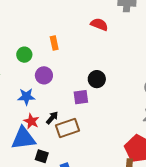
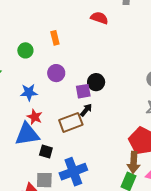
purple circle: (44, 75) -> (56, 73), moved
black circle: (97, 79) -> (96, 82), moved
black arrow: (52, 118) -> (86, 110), moved

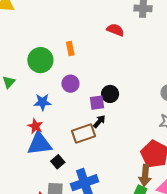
green circle: (25, 50) -> (40, 60), size x1.6
red star: (35, 117) -> (35, 126), moved
black square: (46, 152) -> (58, 162), turned 32

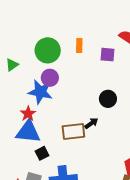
purple circle: (70, 84) -> (50, 78), moved
blue star: (43, 102) -> (40, 92), size x1.4
purple square: (97, 103) -> (108, 55), moved

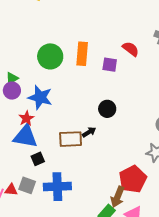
orange rectangle: (79, 46) -> (82, 54), size x1.6
green triangle: (12, 65) -> (12, 78), moved
purple circle: (50, 78) -> (12, 91), moved

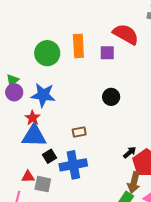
red semicircle: (131, 49) -> (126, 34), size x1.5
black arrow: (89, 132) -> (130, 152), moved
brown rectangle: (71, 139) -> (79, 132), size x0.6
blue cross: (57, 187) -> (73, 165), moved
red triangle: (11, 190) -> (28, 177), moved

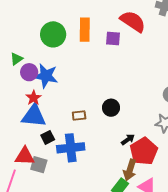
purple circle: (14, 92) -> (29, 72), moved
black circle: (111, 97) -> (111, 108), moved
red triangle: (28, 177) -> (25, 156), size x1.5

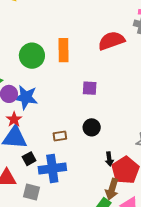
red semicircle: (133, 21) -> (111, 41), turned -52
purple square: (113, 39) -> (90, 88), moved
black arrow: (128, 140) -> (109, 159), turned 120
gray square: (39, 165) -> (31, 192), moved

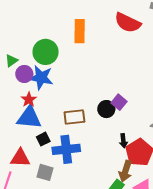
red semicircle: (111, 41) -> (128, 23), turned -136
green circle: (32, 56) -> (46, 52), moved
purple square: (90, 88) -> (119, 102), moved, turned 35
brown rectangle: (60, 136) -> (74, 117), size x1.5

